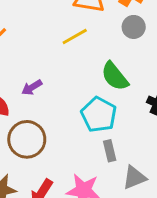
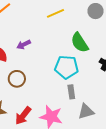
cyan pentagon: (99, 115) -> (66, 67), turned -30
brown circle: (27, 139) -> (17, 79), size x0.7

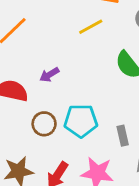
cyan pentagon: (66, 67) -> (81, 121), moved

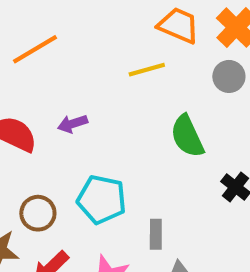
brown circle: (44, 124) -> (38, 213), moved

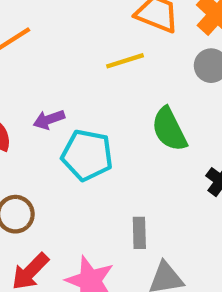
cyan pentagon: (102, 199) -> (87, 155), moved

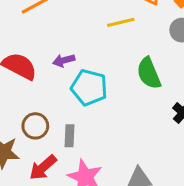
gray rectangle: (139, 233) -> (69, 136), moved

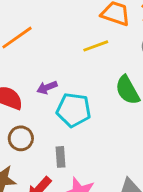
brown circle: (35, 126) -> (21, 138), moved

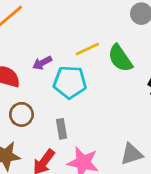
yellow line: (96, 46) -> (87, 49), moved

